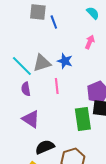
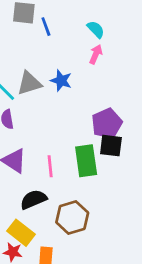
cyan semicircle: (93, 13) -> (96, 29), moved
pink line: (57, 86) -> (50, 166), moved

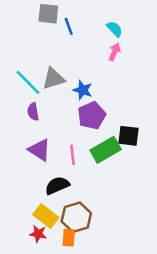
blue star: (61, 81) -> (83, 90), moved
purple pentagon: (107, 123) -> (92, 115), moved
green rectangle: (86, 161) -> (106, 150), turned 68
brown hexagon: (72, 217) -> (76, 217), moved

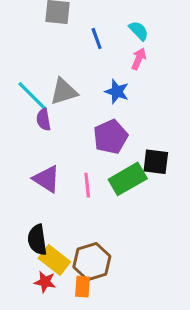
blue line: (69, 26) -> (97, 38), moved
blue star: (83, 90) -> (117, 92), moved
purple semicircle: (33, 112) -> (43, 120), moved
black semicircle: (57, 185) -> (37, 240), moved, turned -75

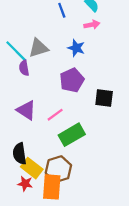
pink arrow: (139, 59) -> (92, 25), turned 56
green rectangle: (128, 179) -> (72, 135), moved
pink line: (87, 185) -> (55, 115), turned 60
orange rectangle: (82, 287) -> (52, 187), size x1.6

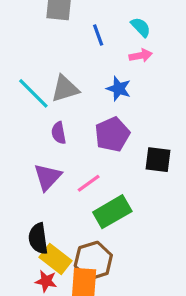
purple semicircle: (24, 68) -> (59, 133), moved
purple triangle: (26, 110) -> (48, 177), turned 40

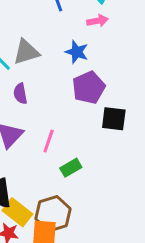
purple pentagon: (112, 134) -> (89, 88), moved
pink line: (89, 183) -> (49, 141), turned -35
green rectangle: (112, 212) -> (71, 168), size x0.6

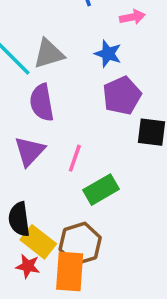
purple semicircle: (20, 94) -> (42, 102), size x1.5
green rectangle: (71, 168) -> (101, 190), size x1.4

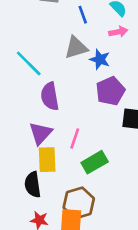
gray triangle: (49, 54) -> (76, 48), moved
yellow rectangle: (38, 242) -> (47, 160), moved, turned 50

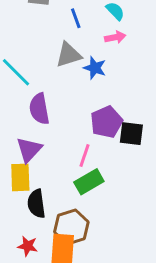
purple pentagon: (110, 91) -> (106, 122), moved
pink line: (75, 138) -> (85, 156), moved
yellow rectangle: (47, 160) -> (20, 177), moved
black semicircle: (33, 185) -> (36, 204), moved

